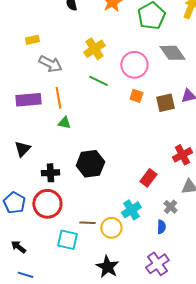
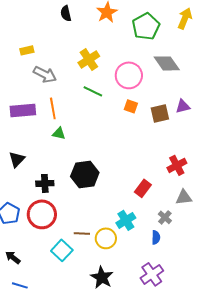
cyan square: (67, 240) -> (62, 250), turned 30

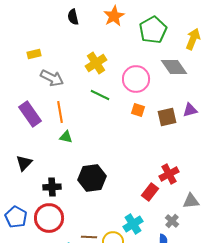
yellow arrow: (185, 18) -> (193, 39), moved
purple rectangle: (23, 110) -> (30, 114), turned 60
red cross: (177, 165) -> (169, 174), moved

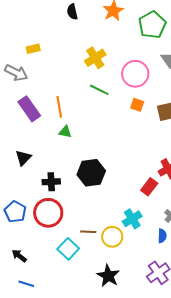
gray arrow: (52, 78) -> (16, 73), moved

